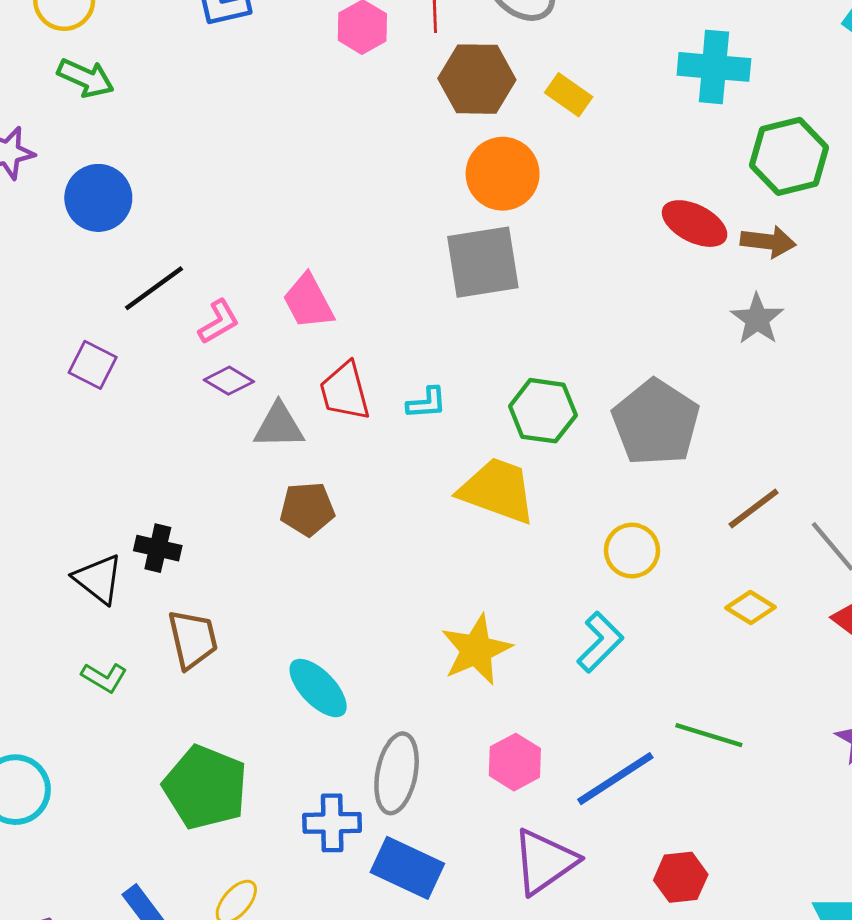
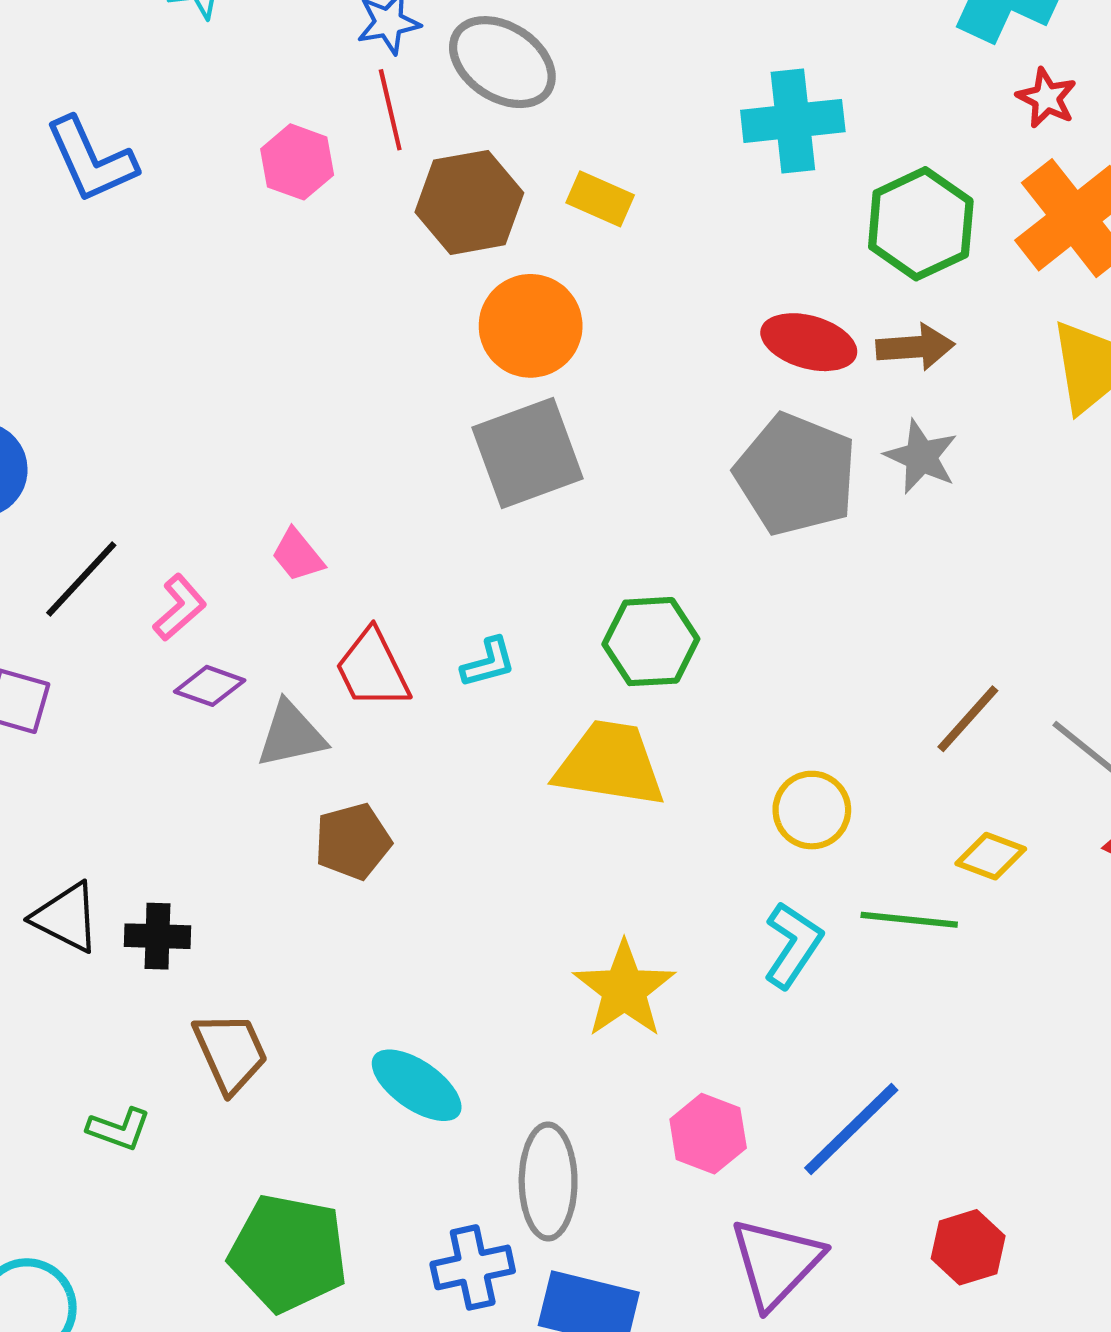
pink trapezoid: (308, 302) -> (298, 555), size x0.7
gray pentagon: (656, 423) -> (796, 474), moved
black triangle: (98, 579) -> (66, 917), moved
green line: (709, 735) -> (909, 920), moved

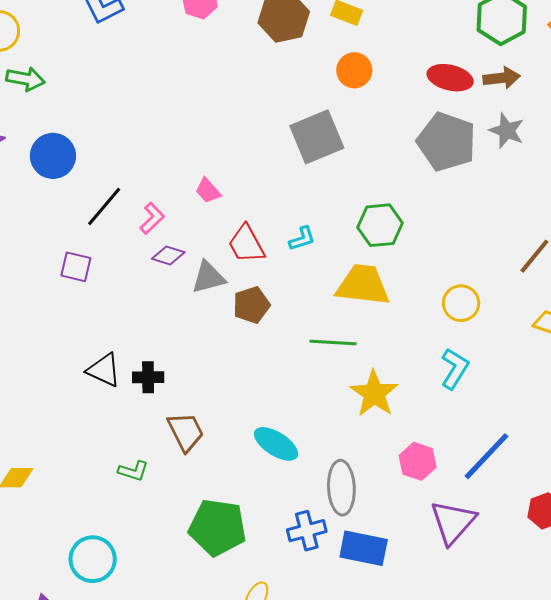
orange circle: (531, 326) -> (354, 70), moved, size x0.7
brown pentagon: (353, 841) -> (251, 305), moved
green line: (909, 920) -> (333, 342), moved

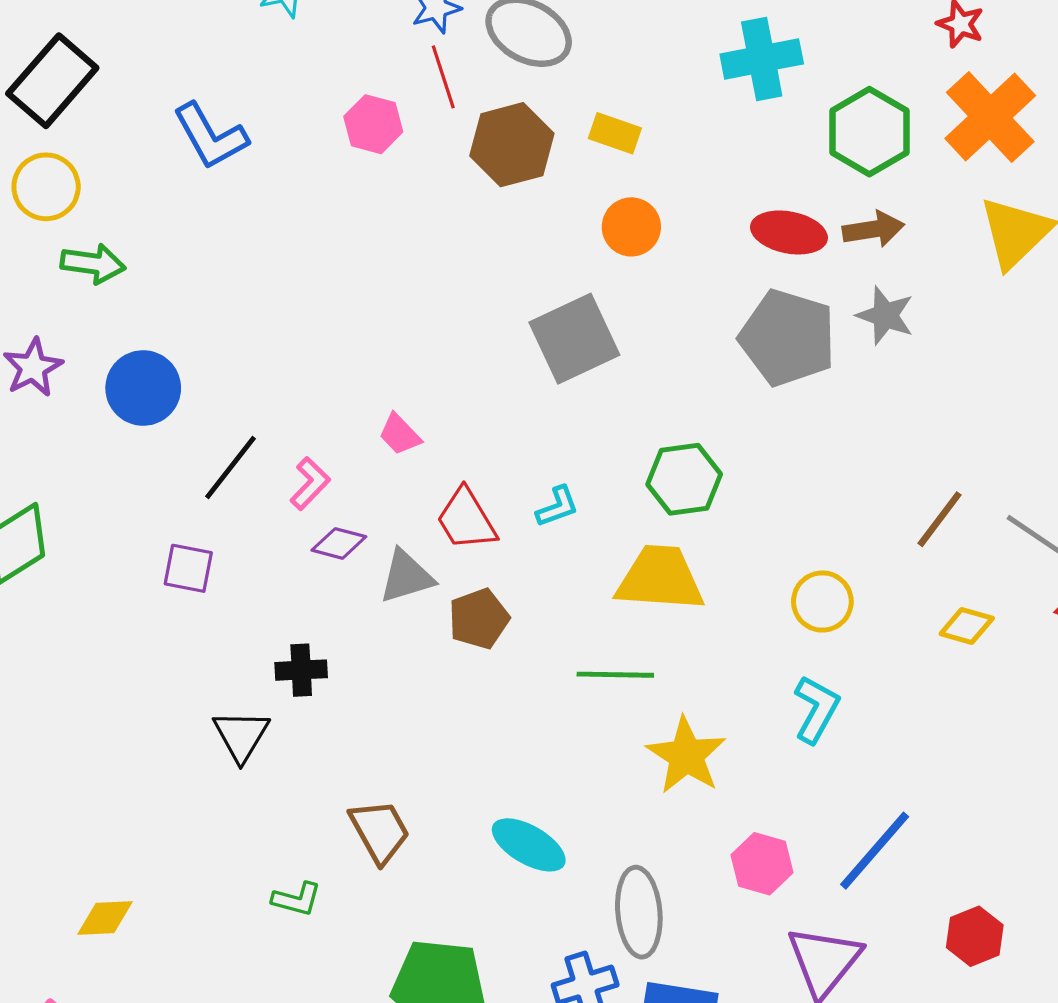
black triangle: (104, 370) -> (241, 736), turned 39
black cross: (148, 377) -> (301, 670), moved

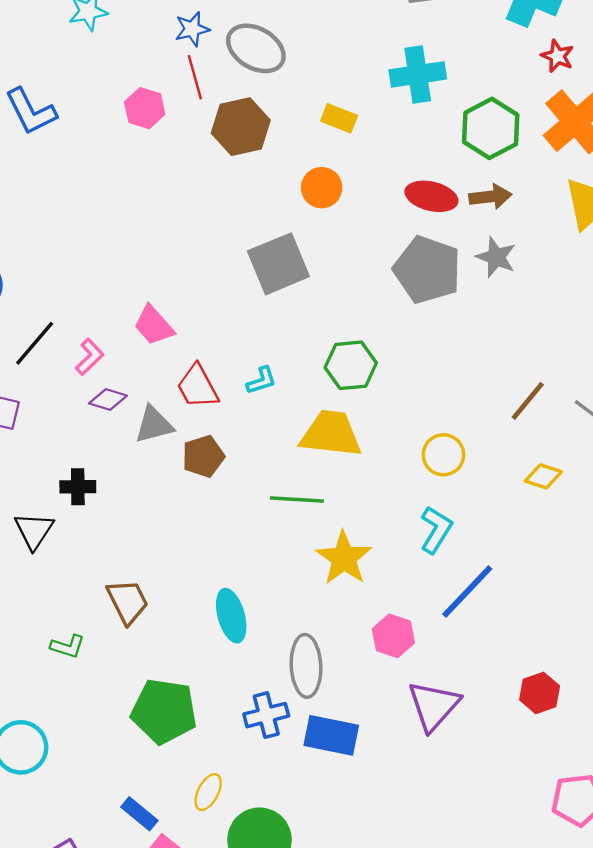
yellow rectangle: (615, 133) -> (339, 118), moved
pink trapezoid: (400, 434) -> (154, 325), size x1.4
cyan ellipse: (529, 845) -> (231, 616), turned 42
blue line: (875, 851) -> (467, 591), moved

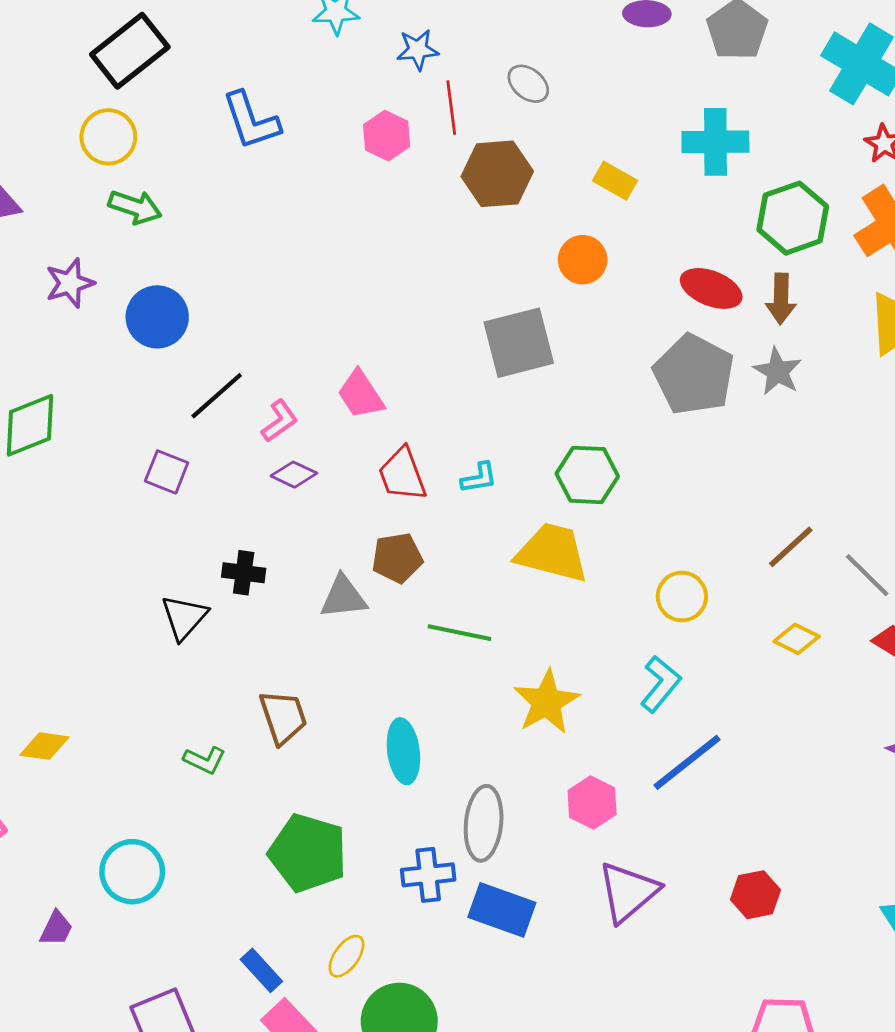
blue star: (192, 29) -> (418, 50), moved
gray ellipse: (256, 48) -> (528, 84), size x0.6
brown arrow: (490, 197) -> (781, 299), turned 90
gray triangle: (154, 425) -> (343, 597), moved
green line: (297, 500) -> (460, 633), moved

